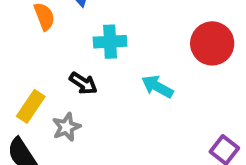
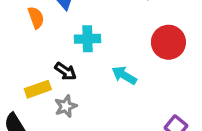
yellow rectangle: (31, 106) -> (38, 89), moved, turned 35
gray star: (66, 127) -> (66, 106), moved

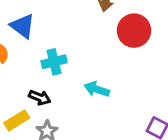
red circle: (168, 42) -> (134, 31), moved

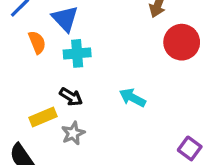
cyan cross: (54, 62) -> (77, 53), moved

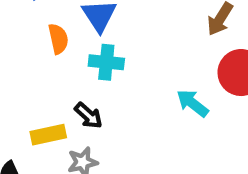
cyan arrow: (133, 98) -> (192, 103), moved

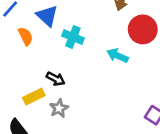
cyan cross: (106, 62) -> (73, 37), moved, turned 30

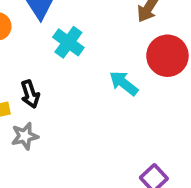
black arrow: (56, 79) -> (30, 94), turned 30

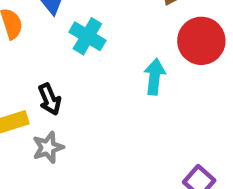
cyan arrow: (124, 83) -> (155, 77), turned 64

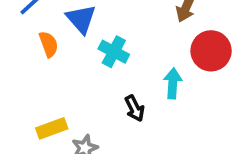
black arrow: (50, 99) -> (135, 108), moved

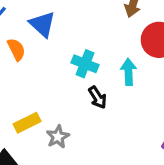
cyan cross: (114, 52) -> (85, 64), moved

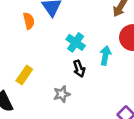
yellow rectangle: (27, 123) -> (24, 75), turned -42
gray star: (58, 137) -> (62, 94), moved

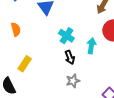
orange semicircle: (29, 21) -> (16, 29), moved
gray star: (62, 94) -> (73, 81), moved

